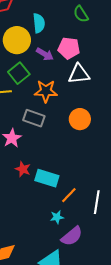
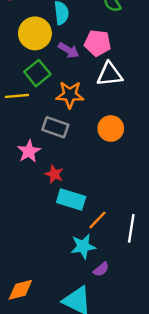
red star: (23, 169) -> (54, 174), moved
cyan star: (57, 217) -> (83, 246), size x1.5
purple semicircle: (72, 236) -> (101, 269), size x0.6

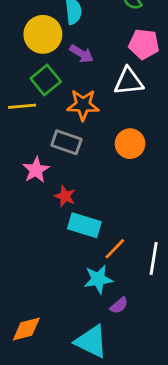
pink pentagon: (98, 43) -> (144, 44), moved

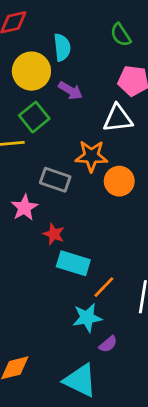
orange star: (83, 105) -> (91, 156), moved

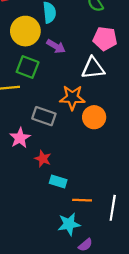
green square: (34, 117) -> (28, 67), turned -30
cyan rectangle: (73, 263) -> (58, 182), size x0.7
orange line: (104, 287) -> (82, 200), turned 48

